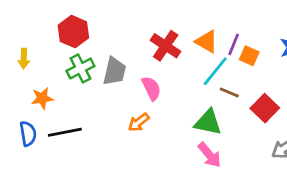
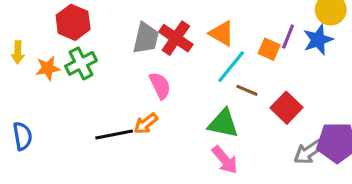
purple line: (234, 44) -> (288, 37), moved
gray trapezoid: (114, 71) -> (146, 38), moved
orange star: (42, 98) -> (48, 68), moved
black line: (65, 132) -> (114, 135), moved

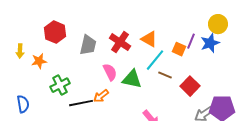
gray trapezoid: (146, 38) -> (88, 45), moved
green cross: (81, 63) -> (60, 85), moved
green triangle: (223, 123) -> (132, 79), moved

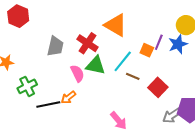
red hexagon: (55, 32) -> (18, 16), moved
orange triangle: (149, 39) -> (116, 25), moved, size x1.4
green triangle: (132, 79) -> (96, 65), moved

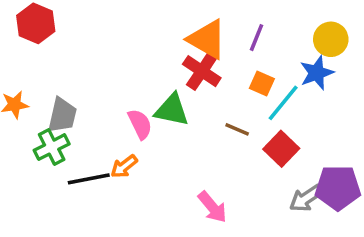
purple line: (159, 42) -> (257, 38), moved
red cross: (87, 43) -> (202, 71), moved
gray trapezoid: (55, 46) -> (62, 115), moved
cyan line: (123, 61) -> (283, 103), moved

